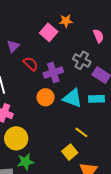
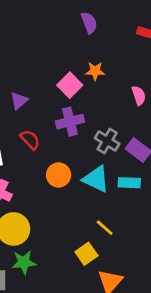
gray cross: (82, 60) -> (107, 141), moved
red semicircle: (31, 64) -> (30, 140), moved
purple cross: (53, 72) -> (70, 122), moved

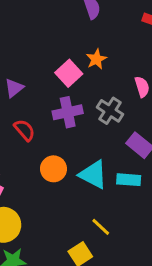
orange star: (95, 71) -> (96, 59), turned -30
gray cross: (107, 141) -> (110, 111), moved

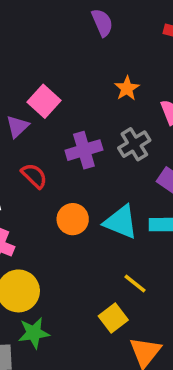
orange star: (96, 59) -> (127, 88), moved
pink square: (69, 73) -> (44, 101), moved
gray cross: (110, 111) -> (134, 144), turned 30

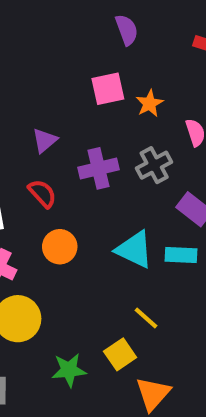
pink square: (44, 101) -> (108, 89), moved, turned 32
purple triangle: (17, 127) -> (45, 140), moved
orange circle: (73, 219) -> (60, 247), moved
green star: (34, 333) -> (69, 370), moved

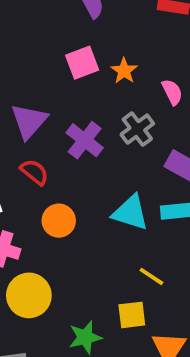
purple triangle: (45, 140) -> (29, 121), size x1.5
purple cross: (98, 168) -> (85, 140), turned -30
yellow square: (120, 354) -> (132, 315), turned 36

